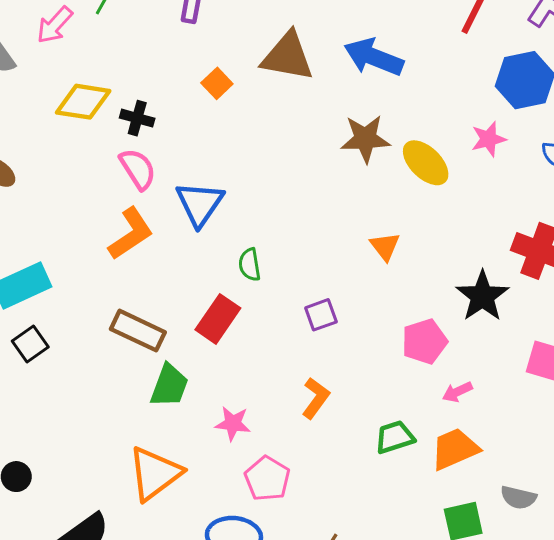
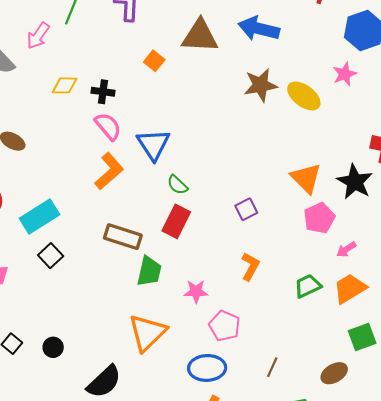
yellow diamond: (83, 102) -> (65, 85), size x0.7
orange triangle: (385, 246) -> (306, 178), moved, size x1.5
green semicircle: (250, 265) -> (177, 185), moved, turned -30

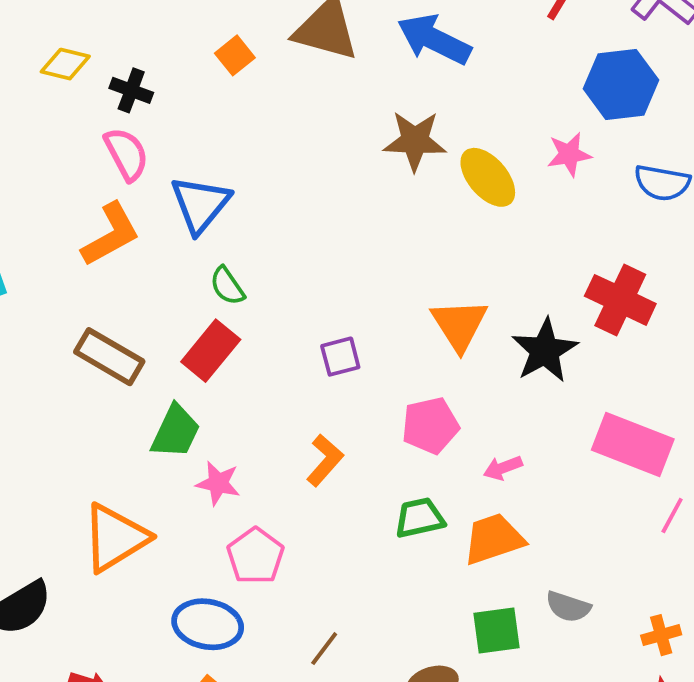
pink pentagon: (319, 218) -> (430, 425), moved
green trapezoid: (149, 271) -> (175, 432), moved

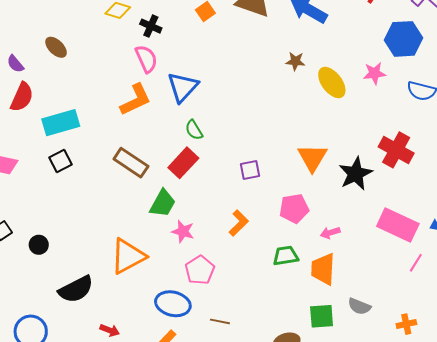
brown star: (415, 141) -> (295, 61), size x0.6
orange trapezoid: (494, 539) -> (323, 269), turned -72
brown line: (324, 649) -> (220, 321), moved, turned 60

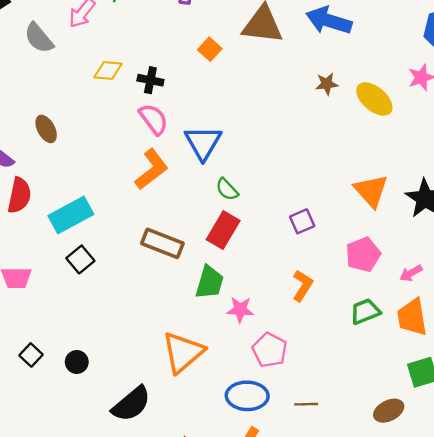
brown ellipse: (56, 47) -> (46, 129), turned 30

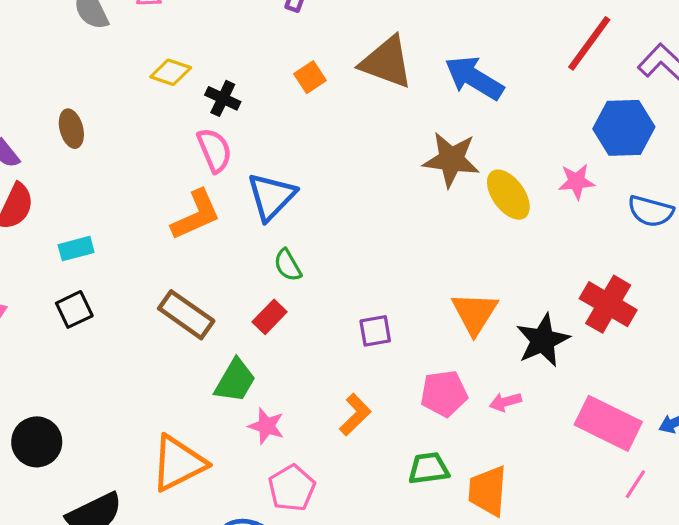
brown star: (327, 84) -> (451, 160), size x1.8
cyan rectangle: (71, 215) -> (76, 249), size x0.6
red rectangle: (223, 230) -> (270, 317), size x0.7
pink arrow: (411, 273) -> (505, 402), moved
black circle: (77, 362) -> (37, 442), size x1.6

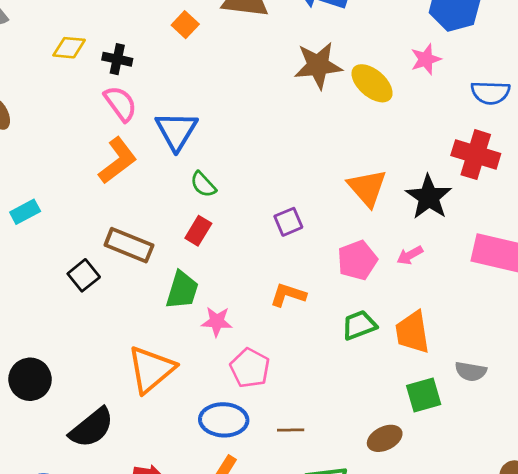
blue semicircle: (651, 211) -> (490, 93), moved
black square: (74, 309) -> (84, 275), moved
orange L-shape: (355, 415) -> (288, 295), turned -105

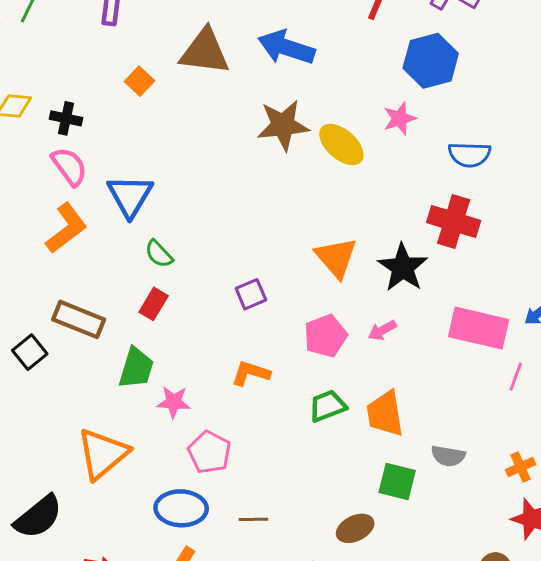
green square: (424, 395) -> (397, 482), turned 30

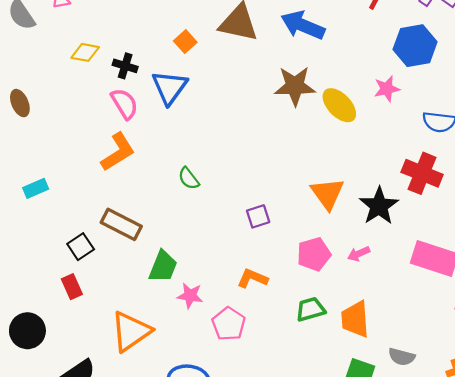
blue triangle: (130, 196) -> (170, 87), moved
red rectangle: (154, 304) -> (72, 287), moved, turned -60
pink pentagon: (209, 452) -> (229, 324), moved

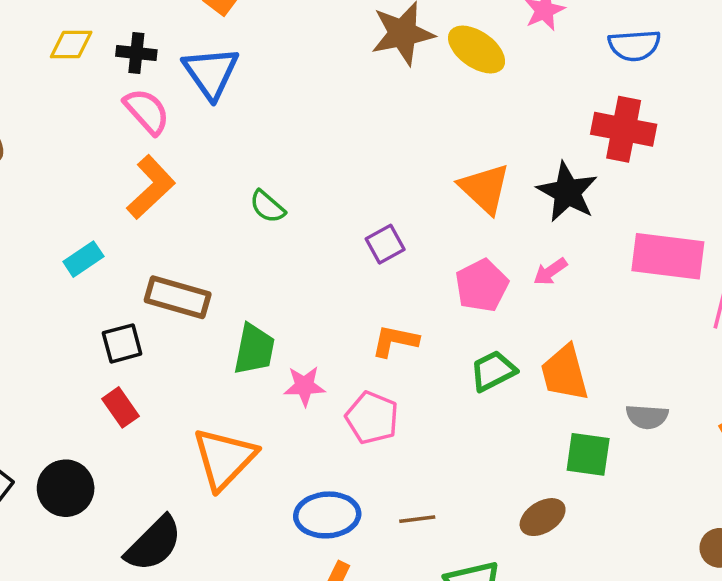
cyan rectangle: (36, 188) -> (83, 259), moved
black square: (81, 247) -> (122, 343), turned 30

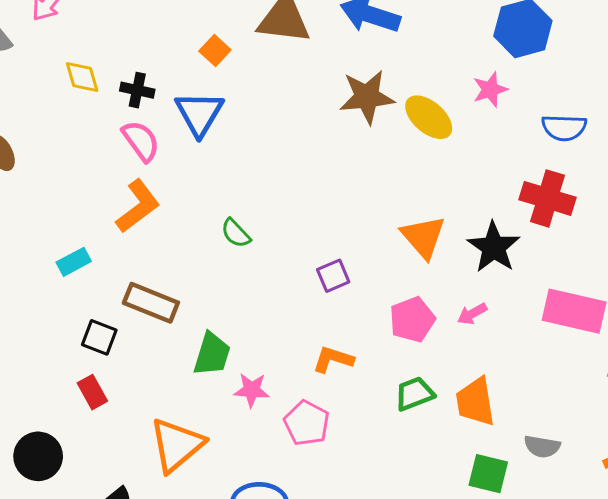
yellow diamond: (71, 44) -> (82, 77), turned 69
black square: (122, 343) -> (99, 337), turned 30

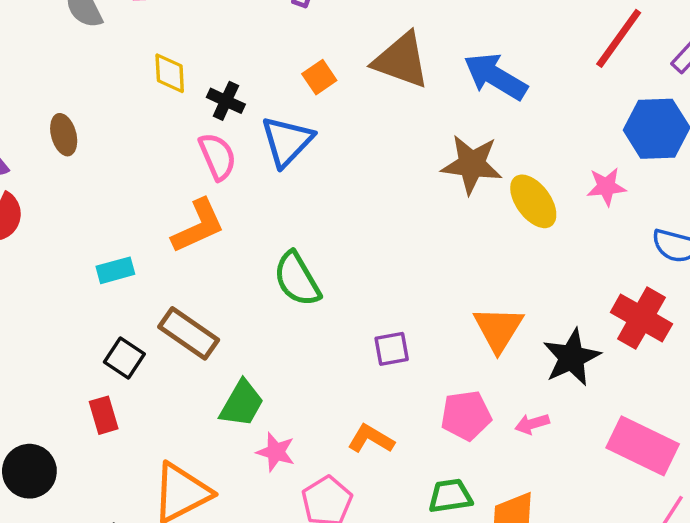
green semicircle: (236, 233) -> (297, 279), size x1.6

